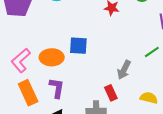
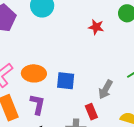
blue square: (78, 46) -> (66, 81), moved

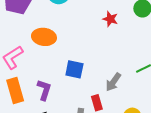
orange ellipse: (34, 73) -> (44, 37), moved

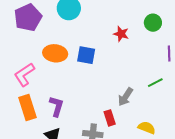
blue square: (74, 69) -> (86, 55), moved

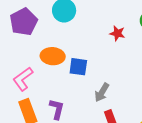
blue square: (86, 55) -> (78, 67), moved
gray arrow: (125, 97) -> (102, 92), moved

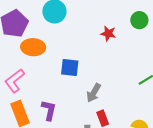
orange ellipse: (53, 56) -> (33, 47), moved

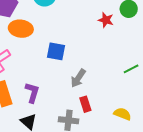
red star: (108, 34) -> (106, 20), moved

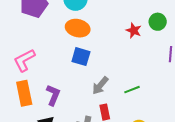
orange ellipse: (21, 29) -> (78, 28), moved
green line: (131, 69) -> (132, 90), moved

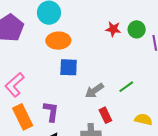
green circle: (158, 22) -> (137, 29), moved
gray arrow: (100, 86) -> (94, 91), turned 30

